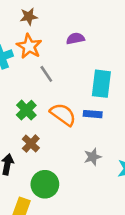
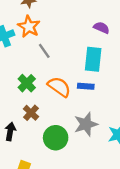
purple semicircle: (75, 38) -> (101, 28), moved, turned 35
gray star: (93, 157) -> (86, 124), size x1.5
green circle: (45, 184) -> (56, 138), moved

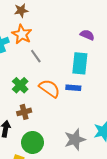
brown cross: (31, 113) -> (24, 112), turned 32
gray star: (86, 124) -> (75, 140), moved
green circle: (56, 138) -> (32, 142), moved

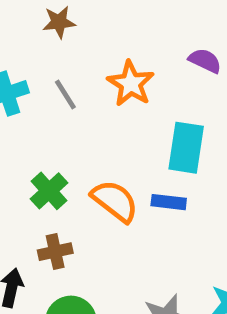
orange star: (22, 34) -> (131, 84), moved
purple semicircle: (87, 35) -> (205, 61), moved
gray line: (36, 56) -> (65, 94), moved

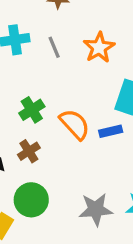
blue rectangle: (169, 202) -> (111, 131), turned -30
brown cross: (55, 252) -> (29, 151), turned -30

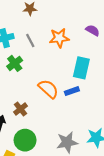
orange star: (99, 48) -> (59, 38), turned 30
green cross: (32, 110) -> (15, 63), moved

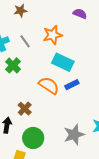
purple semicircle: (93, 30) -> (80, 14), moved
cyan rectangle: (81, 68) -> (63, 62), moved, turned -70

